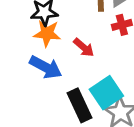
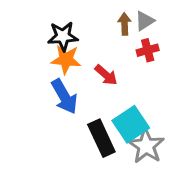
blue arrow: (46, 67) -> (64, 96), turned 32

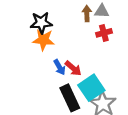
gray triangle: (145, 21) -> (102, 11), turned 35
red arrow: (106, 75) -> (73, 68), moved
blue arrow: (64, 96) -> (59, 67), moved, size x0.6

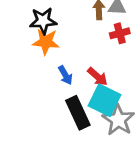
red arrow: (73, 68) -> (97, 77), moved
cyan square: (91, 88) -> (104, 100), turned -30

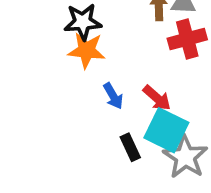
red cross: (120, 33) -> (187, 39), size x1.4
black rectangle: (78, 113) -> (130, 147), size x0.6

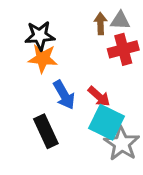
blue arrow: (113, 96) -> (64, 95), size x1.4
black rectangle: (130, 147) -> (46, 131), moved, size x1.5

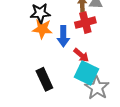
red cross: (123, 49) -> (85, 23), moved
blue arrow: (64, 95) -> (63, 36), moved, turned 30

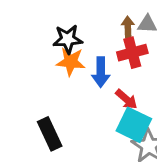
black rectangle: (44, 79) -> (50, 134), moved

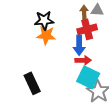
blue arrow: (101, 72) -> (79, 45), moved
red arrow: (126, 99) -> (83, 60), turned -42

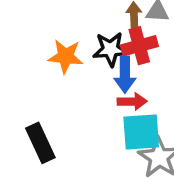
black star: (44, 20) -> (111, 49), moved
cyan square: (88, 77) -> (141, 132), turned -30

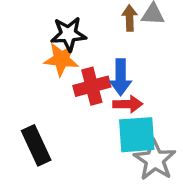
red cross: (139, 46) -> (92, 86), moved
black star: (111, 49) -> (69, 34), moved

